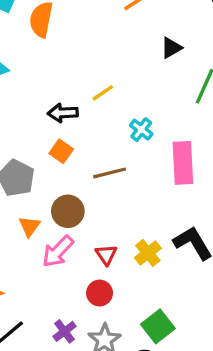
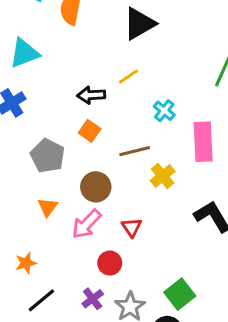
black triangle: (171, 48) -> (139, 24), moved, size x1.6
orange triangle: (29, 226) -> (48, 207), moved
yellow cross: (148, 253) -> (163, 176), moved
red circle: (100, 293) -> (110, 263), moved

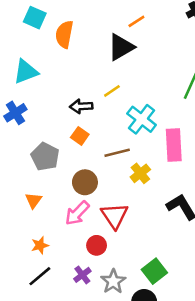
cyan cross: (164, 111) -> (142, 119), size x1.6
orange triangle: (48, 207) -> (33, 200), moved
red triangle: (132, 227) -> (115, 216), size x1.6
orange star: (26, 263) -> (40, 245), moved

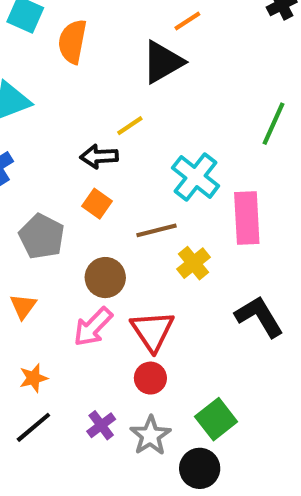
yellow line: (112, 91) -> (130, 126), moved
red circle: (97, 245) -> (150, 378), moved

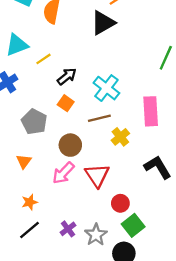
yellow line: (130, 126) -> (44, 59), moved
black arrow: (99, 156) -> (67, 76), turned 144
cyan cross: (196, 177) -> (106, 88), moved
red circle: (150, 378) -> (120, 203), moved

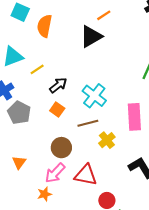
gray pentagon: (34, 122) -> (19, 113), moved
red triangle: (97, 175) -> (86, 175), turned -45
orange star: (30, 202) -> (44, 194), moved

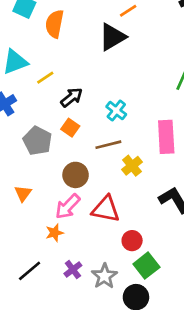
cyan cross: (94, 96) -> (116, 111), size x0.7
gray pentagon: (19, 113) -> (37, 141), moved

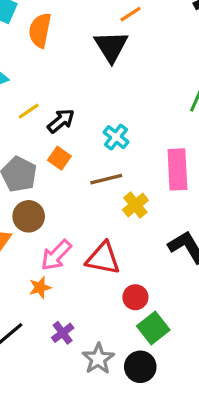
black triangle: (112, 37) -> (111, 46), turned -32
yellow line: (45, 78) -> (29, 111), moved
brown circle: (76, 175) -> (29, 216), moved
gray star: (104, 276) -> (98, 359), moved

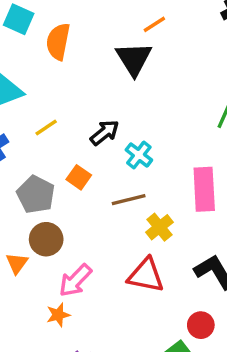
black arrow: (61, 121) -> (105, 133), moved
red triangle: (103, 258) -> (146, 275), moved
red circle: (135, 297) -> (201, 325), moved

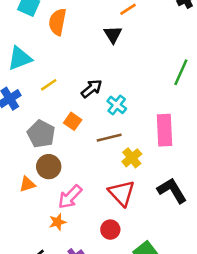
black triangle: (134, 59) -> (113, 34), size x0.7
orange triangle: (17, 263) -> (27, 184), turned 36
red triangle: (146, 275) -> (122, 193), turned 36
red circle: (201, 325) -> (110, 230), moved

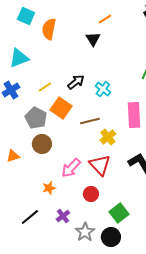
yellow line: (49, 85) -> (45, 87), moved
cyan cross: (117, 105) -> (103, 89), moved
orange square: (73, 121) -> (61, 108), size x1.5
orange triangle: (27, 184) -> (13, 156), moved
pink arrow: (70, 197) -> (71, 168), moved

